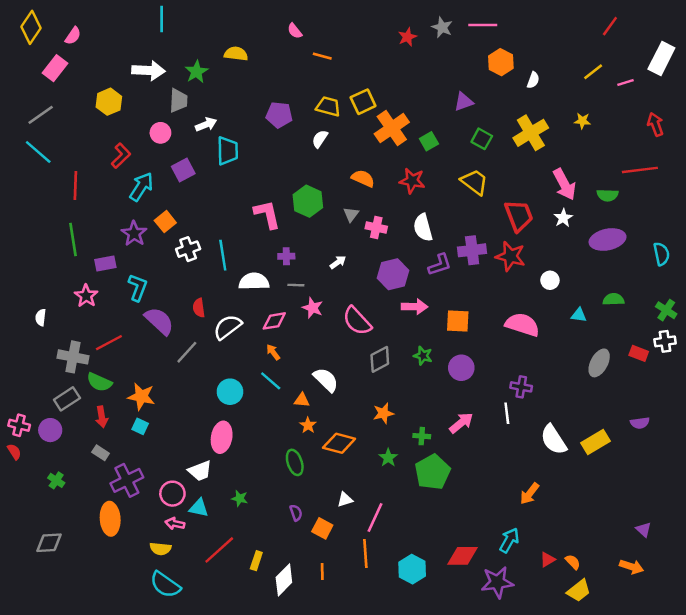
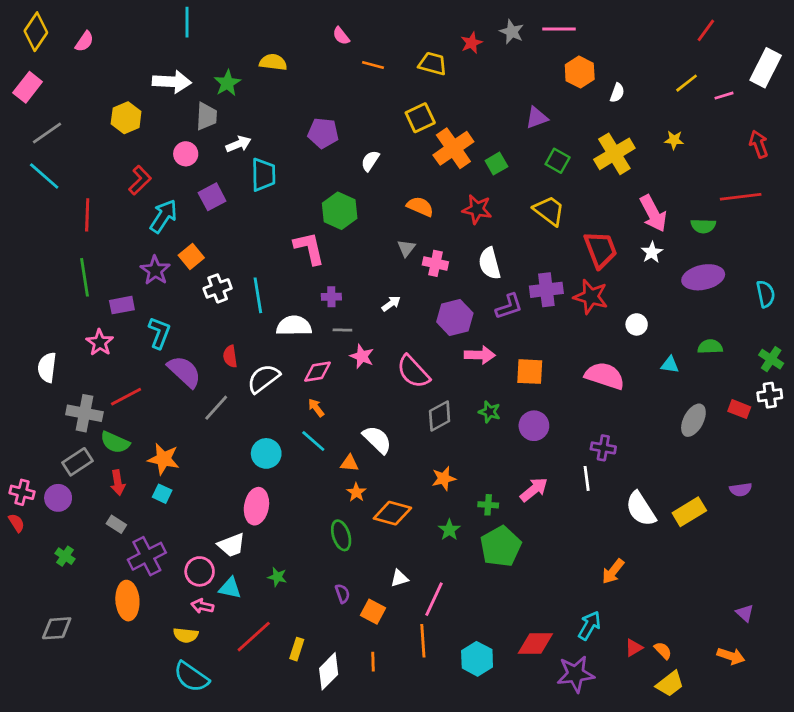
pink rectangle: (55, 68) -> (28, 87), moved
yellow trapezoid: (328, 106) -> (433, 64), moved
green hexagon: (308, 201) -> (340, 211), moved
white semicircle: (41, 317) -> (47, 367), size x1.5

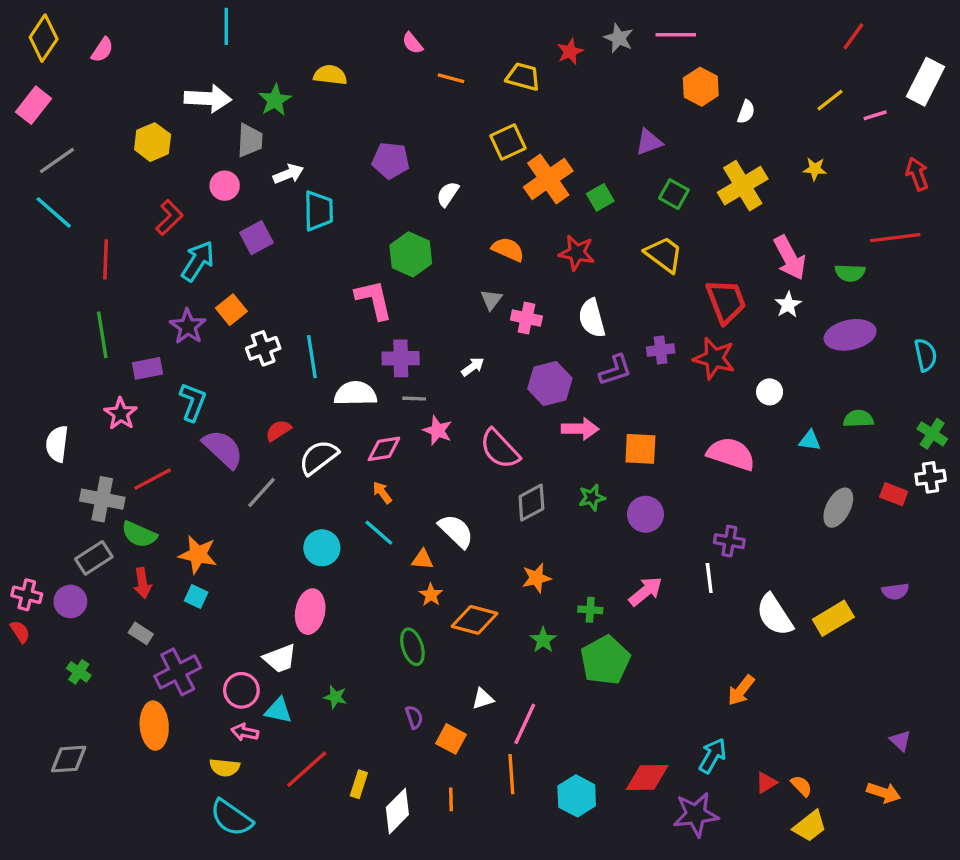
purple cross: (546, 290) -> (661, 350), size x0.7
purple cross: (331, 297) -> (401, 358), size x1.5
red semicircle: (230, 356) -> (278, 430), turned 65
green star: (490, 412) -> (592, 498), turned -30

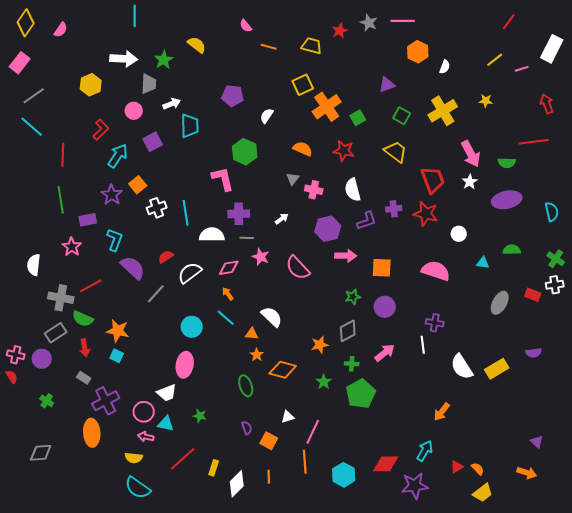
yellow semicircle: (330, 75) -> (197, 45), turned 30
gray diamond: (531, 503) -> (348, 331), moved

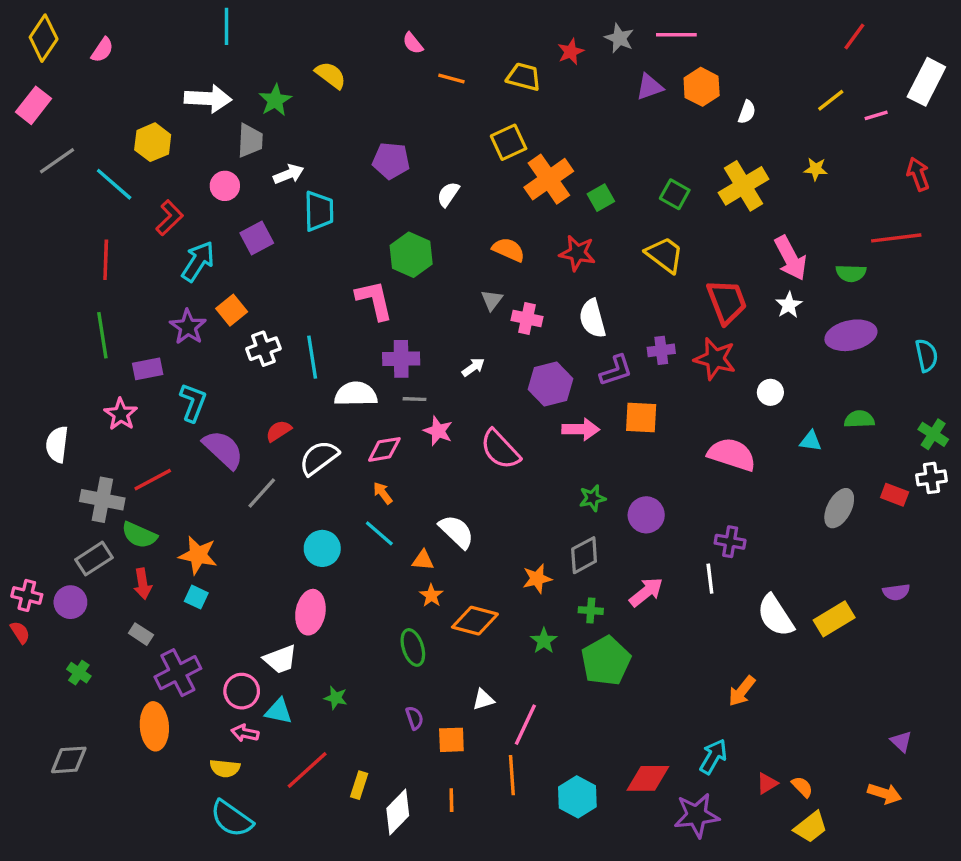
purple triangle: (387, 85) -> (650, 87), moved
cyan line: (32, 127) -> (114, 184), moved
orange square: (382, 268) -> (641, 418), moved
orange square: (269, 441) -> (451, 740), turned -30

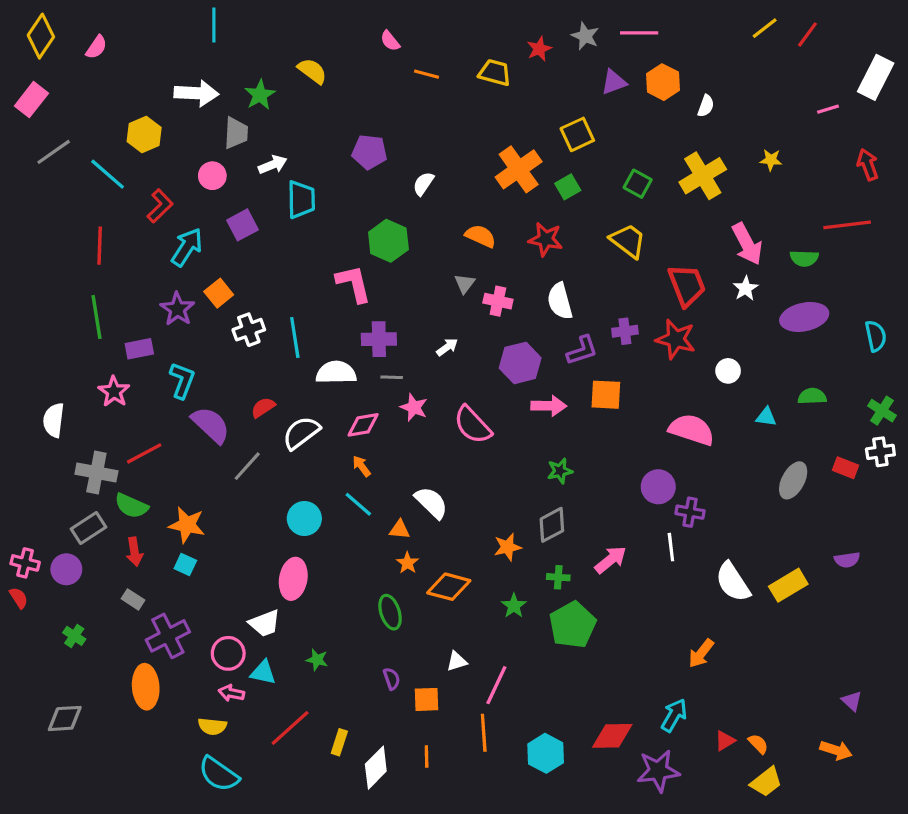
yellow line: (831, 100) -> (765, 28), moved
yellow square: (509, 142) -> (577, 134), moved
purple circle: (646, 515) -> (658, 487), moved

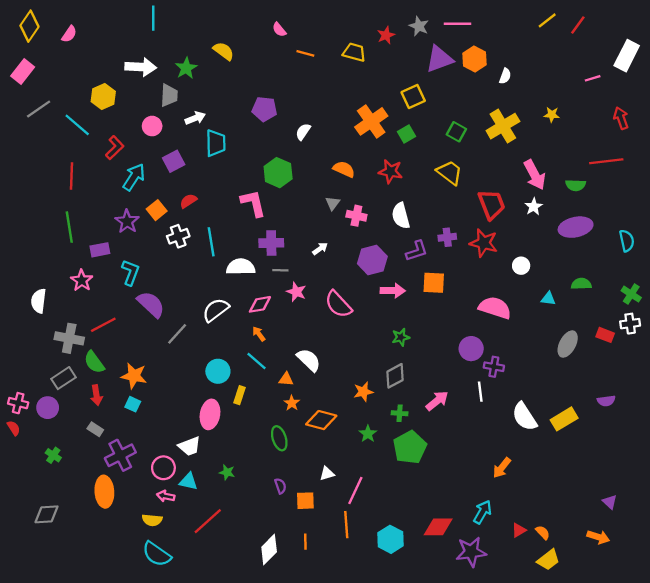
purple triangle: (614, 82) -> (439, 59), size x1.5
red semicircle: (263, 407) -> (188, 201), moved
green semicircle: (131, 506) -> (94, 362), turned 30
yellow rectangle: (339, 742) -> (240, 395), moved

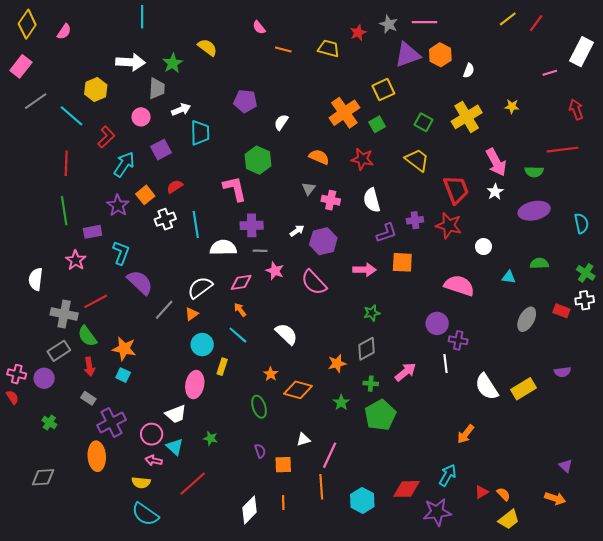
purple hexagon: (372, 260) -> (323, 241), moved
orange triangle: (286, 379) -> (192, 314), moved, turned -40
cyan triangle: (188, 481) -> (175, 447), turned 30

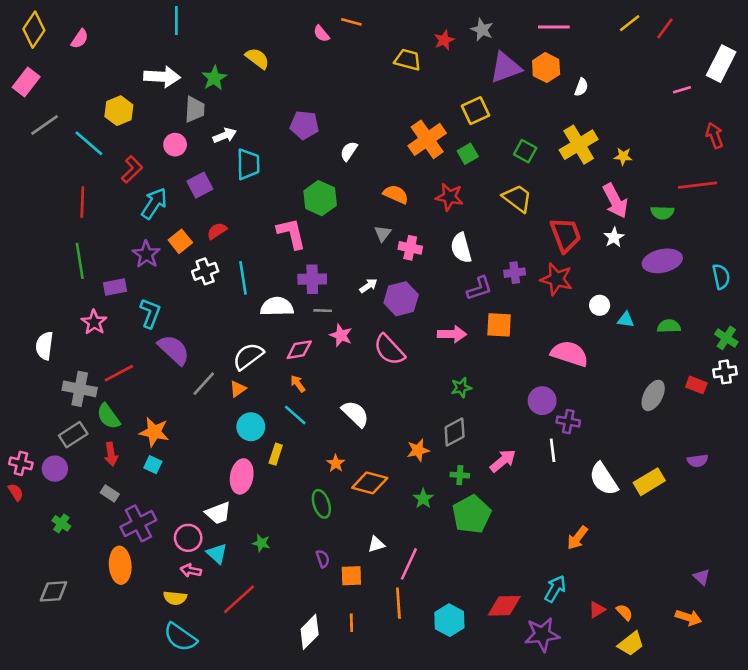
pink line: (424, 22) -> (554, 27), moved
orange line: (283, 49) -> (351, 22), moved
yellow star: (512, 106) -> (623, 156), moved
cyan triangle: (509, 277) -> (626, 320), moved

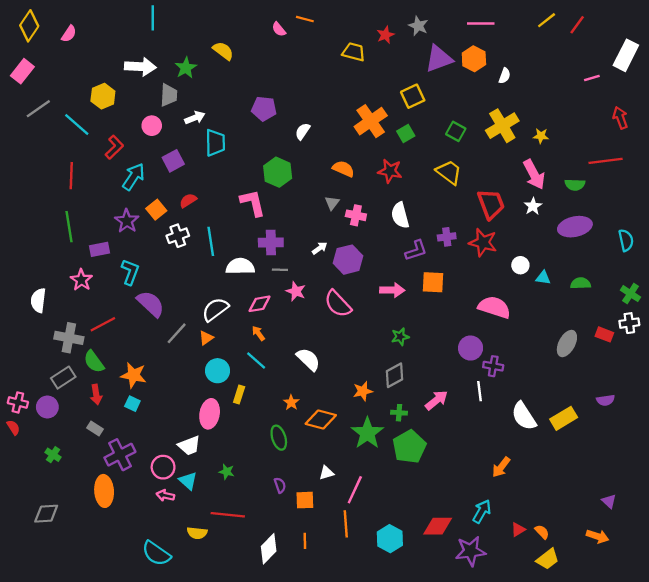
green star: (423, 499) -> (367, 433), size x1.8
yellow semicircle: (175, 598) -> (197, 533), moved
red line: (239, 599) -> (228, 515), moved, turned 48

